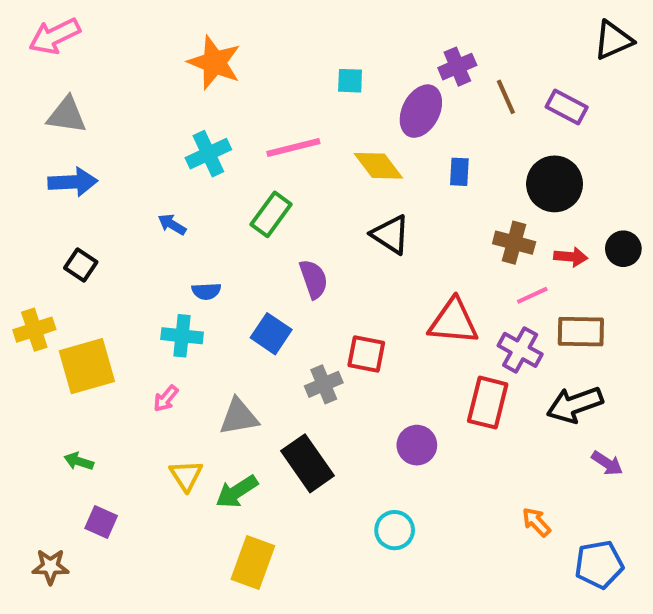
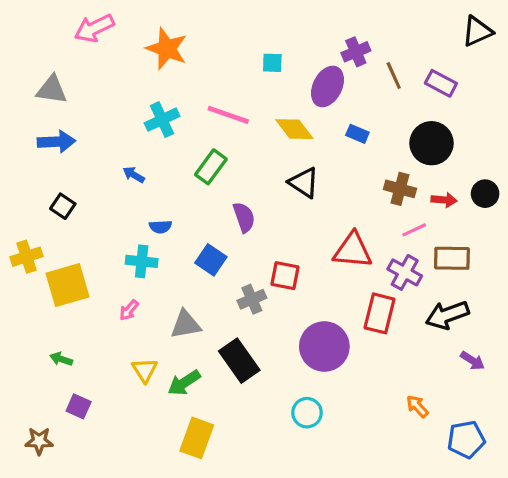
pink arrow: (55, 36) -> (94, 28), moved
pink line: (293, 148) -> (228, 115), turned 33
blue rectangle: (459, 172) -> (357, 134), turned -70
purple circle: (417, 445) -> (324, 346), size x1.6

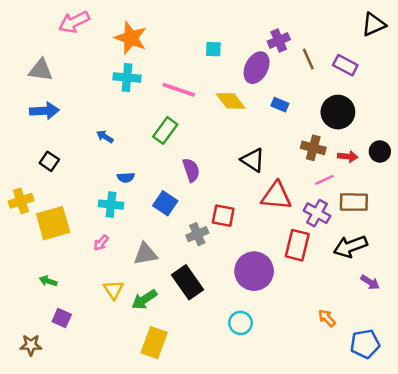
cyan cross: (162, 120) -> (127, 77), moved, turned 30
black triangle: (304, 183) -> (253, 160), moved

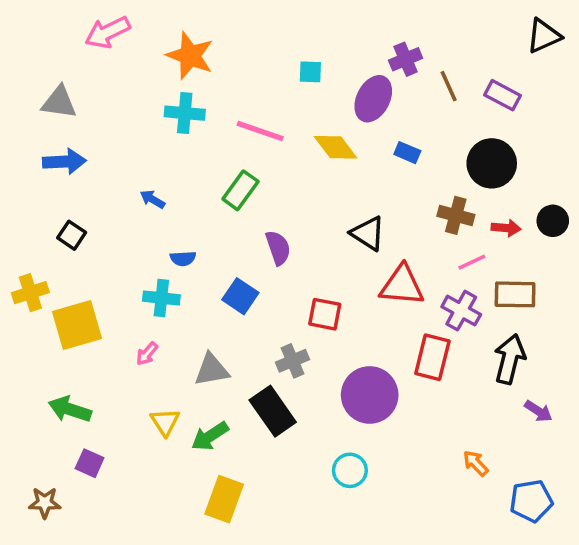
gray cross: (197, 234) -> (292, 361), moved
black arrow: (350, 246) -> (510, 359), turned 124
green arrow: (48, 281) -> (70, 409), size x1.6

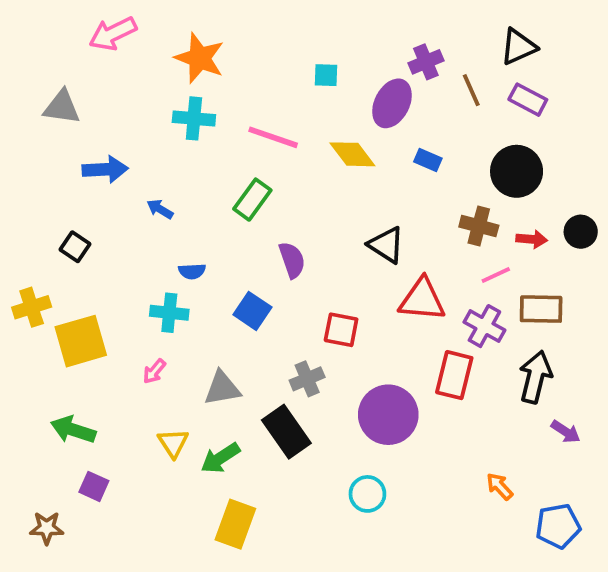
black triangle: (544, 36) -> (518, 47), moved
blue arrow: (64, 162) -> (105, 169), moved

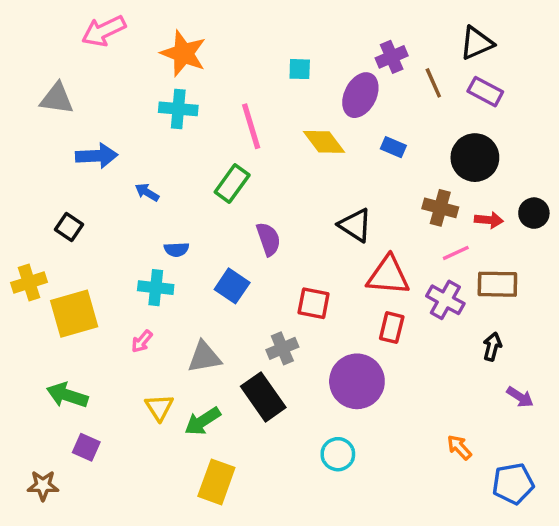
pink line: (273, 137) -> (251, 126), turned 54
red rectangle: (454, 375) -> (392, 328), moved, size x0.7
black arrow: (535, 377) -> (492, 347), size x0.6

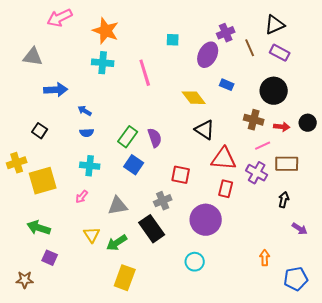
yellow diamond: (324, 142) -> (194, 98), moved
green rectangle: (232, 184) -> (128, 137), moved
blue semicircle: (177, 249) -> (87, 133), moved
orange arrow: (459, 447) -> (265, 258), turned 42

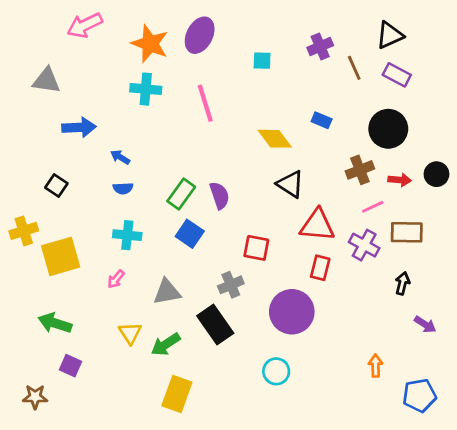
cyan square: (173, 40) -> (262, 61), moved
purple ellipse: (208, 55) -> (200, 35), moved
brown cross: (254, 120) -> (360, 170), turned -36

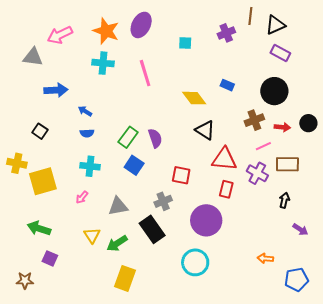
pink arrow: (85, 25) -> (60, 35), moved
brown line: (354, 68) -> (250, 16), moved, turned 30
yellow cross: (24, 231) -> (17, 163), turned 30
orange arrow: (376, 366) -> (265, 258), turned -84
cyan circle: (276, 371) -> (195, 262), size x1.4

